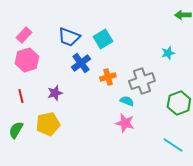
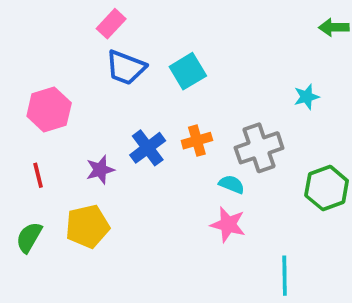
pink rectangle: (24, 35) -> (111, 24), moved
blue cross: (81, 63) -> (148, 148), moved
cyan line: (173, 145) -> (285, 276), moved, turned 55

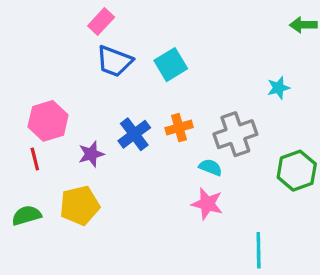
pink hexagon: (49, 110) -> (48, 121), moved
green semicircle: (29, 237) -> (27, 215), turned 44

